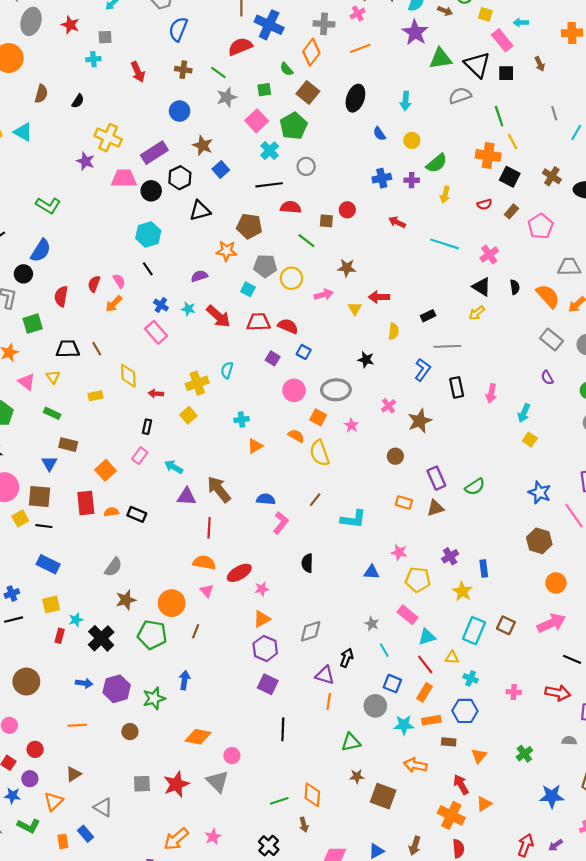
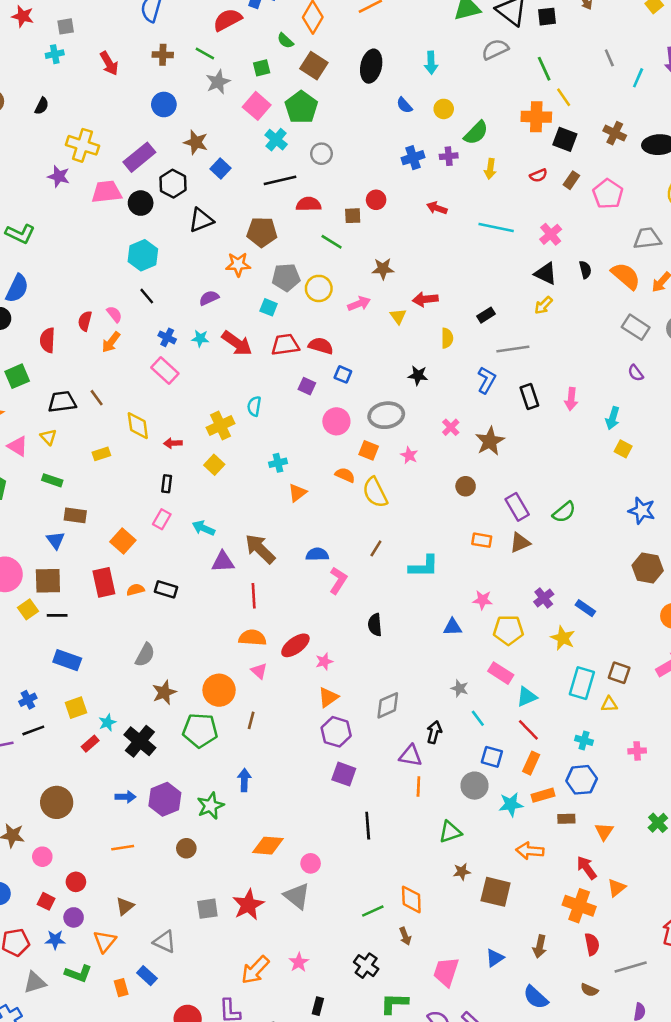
blue rectangle: (484, 569) -> (585, 608), turned -42
red rectangle: (60, 636) -> (90, 744), turned 40
yellow triangle: (452, 658) -> (609, 704), moved

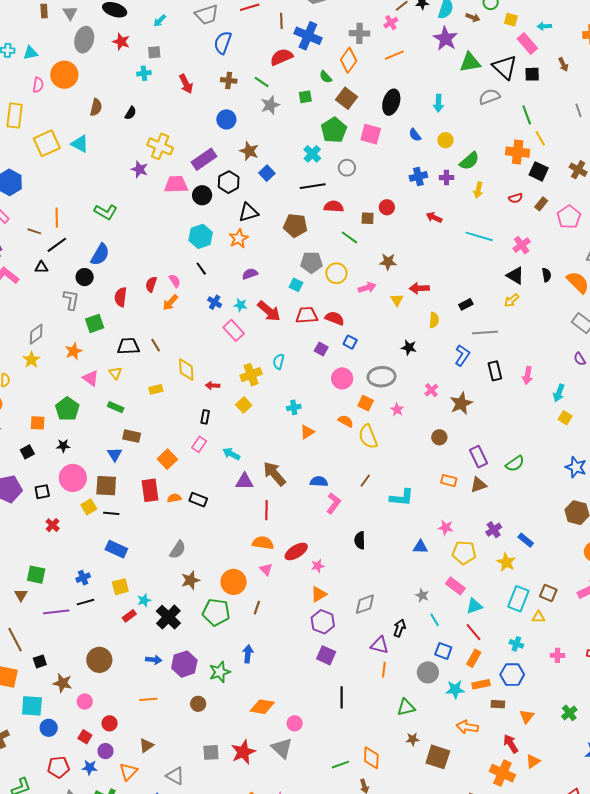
pink square: (257, 106) -> (371, 134), moved, turned -30
orange star: (238, 264) -> (239, 238), moved, turned -30
pink rectangle: (165, 370) -> (234, 330), moved

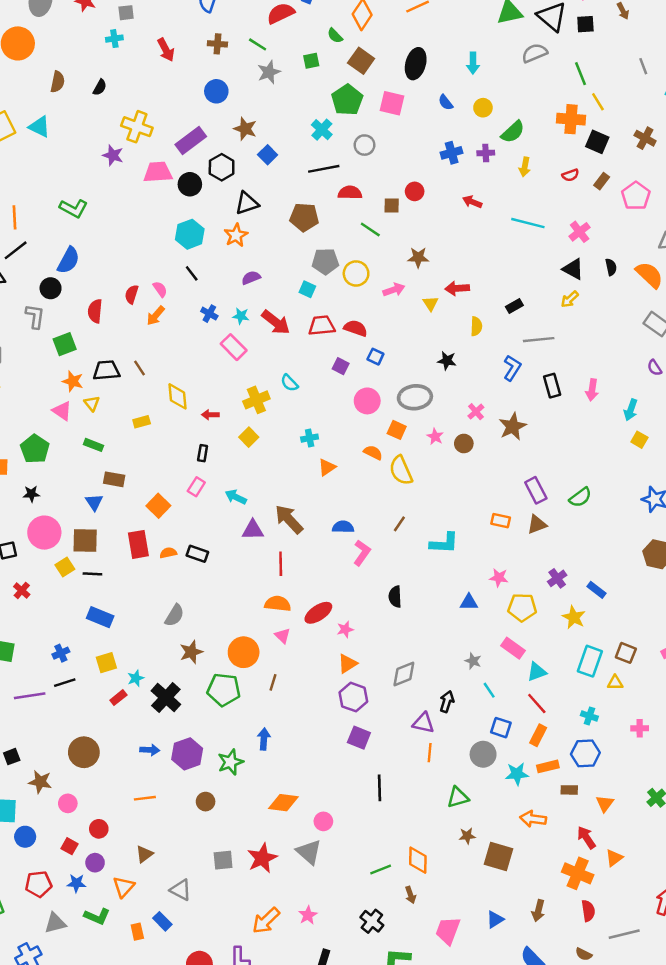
orange star: (73, 351) -> (73, 381), moved, turned -30
cyan semicircle: (279, 361) -> (289, 383), turned -56
brown circle: (439, 437) -> (464, 444), moved

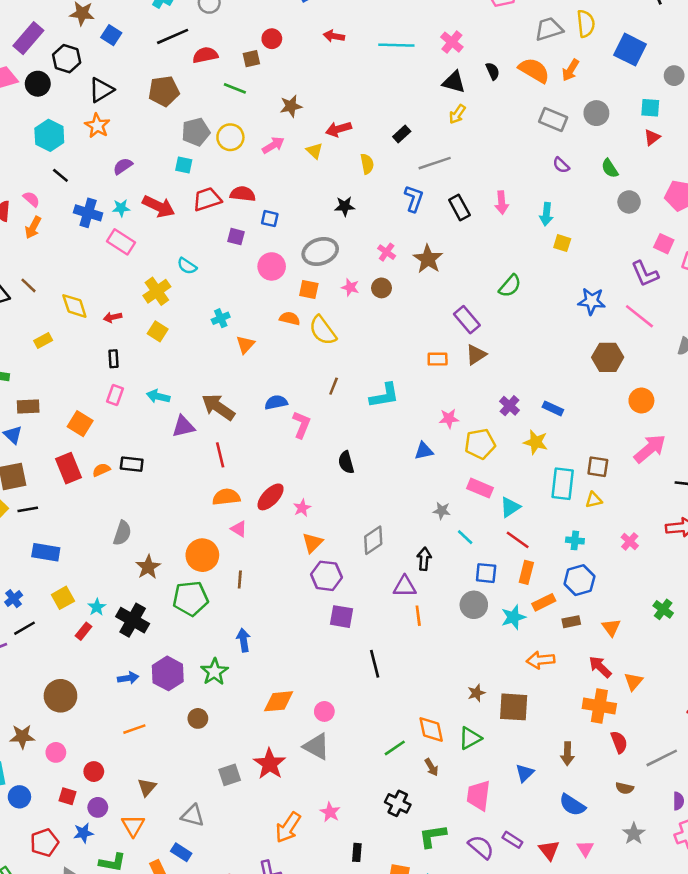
blue cross: (209, 314) -> (88, 213), size x1.5
green semicircle: (580, 497) -> (510, 286), moved
pink cross: (640, 728) -> (630, 541), turned -35
green triangle: (458, 797) -> (470, 738), moved

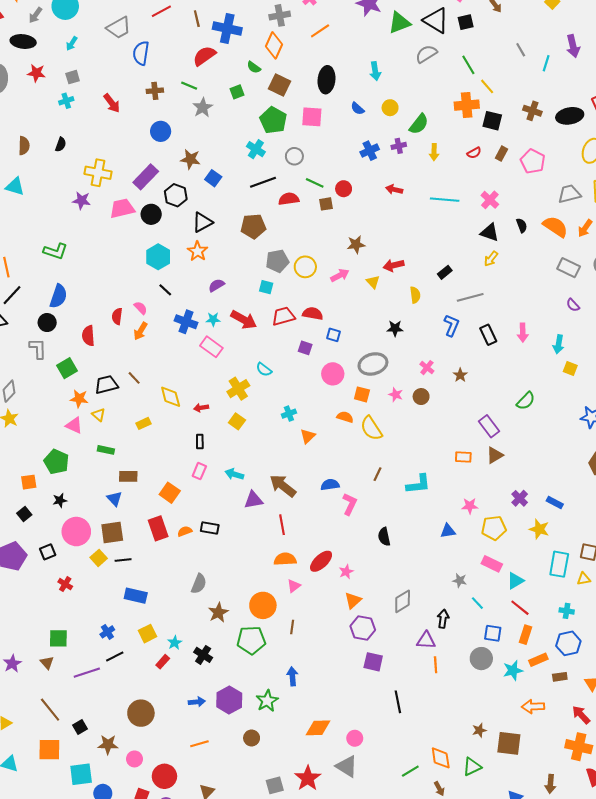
green line: (235, 88) -> (315, 183), moved
brown star: (428, 259) -> (460, 375), size x0.6
pink triangle: (239, 529) -> (294, 586), turned 48
black cross: (133, 620) -> (203, 655), size x0.7
red circle: (94, 772) -> (164, 776), size x1.5

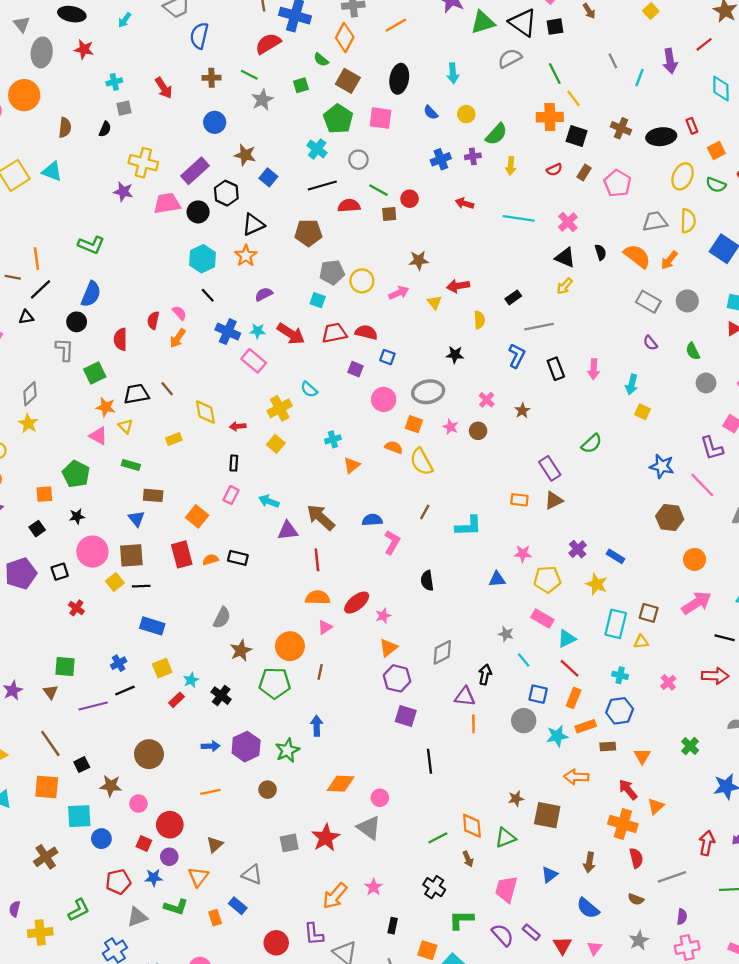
gray square: (73, 77) -> (124, 108), moved

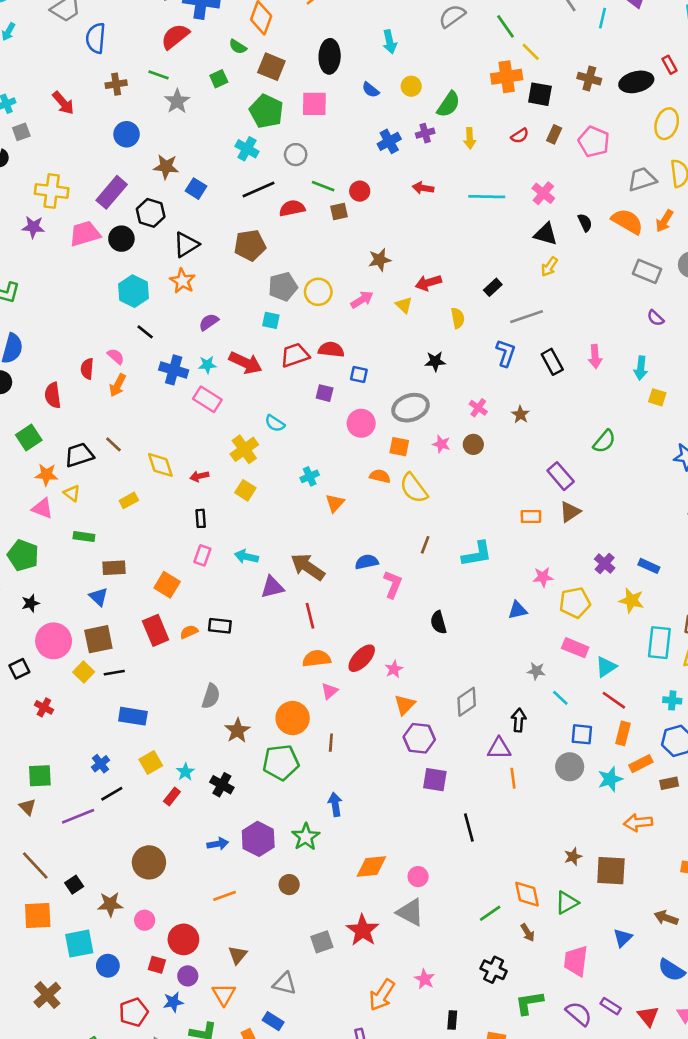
brown arrow: (589, 862) -> (666, 918), turned 108

